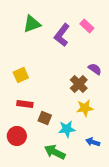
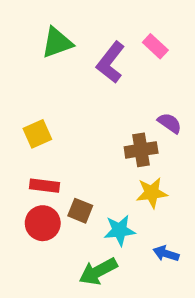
brown cross: (79, 84) -> (141, 150), turned 36
red circle: (17, 136) -> (43, 223), moved
green arrow: (55, 152) -> (98, 271), turned -55

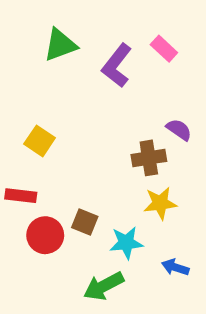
yellow square: (37, 134) -> (40, 141), turned -32
red rectangle: (44, 186) -> (21, 196), moved

